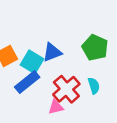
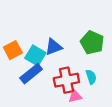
red cross: (66, 89) -> (66, 80), turned 30
pink triangle: (56, 107) -> (75, 96), moved

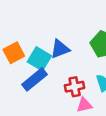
red cross: (66, 80) -> (75, 87), size x0.7

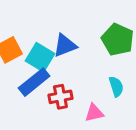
red cross: (75, 87) -> (60, 97), moved

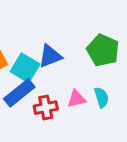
pink triangle: (94, 113) -> (77, 99), moved

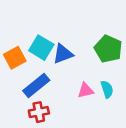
cyan square: (25, 68) -> (41, 48), moved
red cross: (46, 108) -> (39, 112), moved

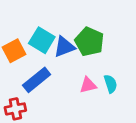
green pentagon: (108, 49) -> (89, 42), moved
red cross: (39, 112) -> (15, 109), moved

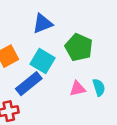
cyan square: (42, 40) -> (43, 61), moved
blue triangle: (64, 47) -> (43, 24), moved

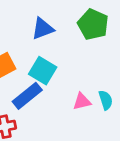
green pentagon: (79, 47) -> (93, 24), moved

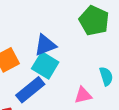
blue triangle: (43, 29) -> (45, 45), moved
cyan semicircle: (106, 100) -> (106, 76), moved

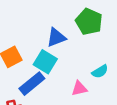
blue triangle: (45, 45) -> (56, 37), moved
cyan semicircle: (106, 76) -> (100, 71), turned 77

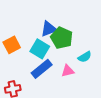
green pentagon: (89, 22) -> (62, 38), moved
blue rectangle: (32, 84) -> (42, 69), moved

